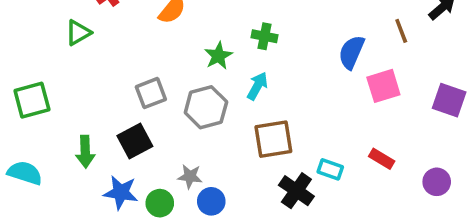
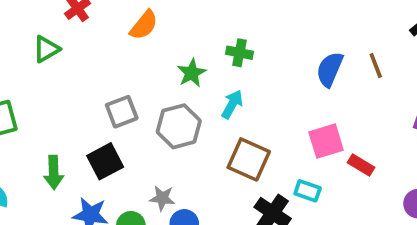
brown line: (401, 31) -> (376, 66), moved
pink square: (383, 86) -> (326, 141), moved
brown square: (273, 139) -> (249, 159), turned 33
red rectangle: (382, 159) -> (361, 165), moved

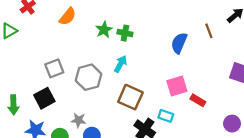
brown line: (376, 66) -> (209, 31), moved
green star: (192, 73) -> (104, 30), moved

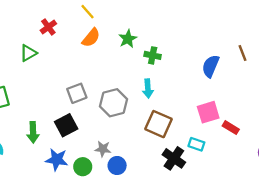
green star: (104, 30) -> (128, 39), moved
cyan arrow: (121, 64) -> (148, 89), turned 147

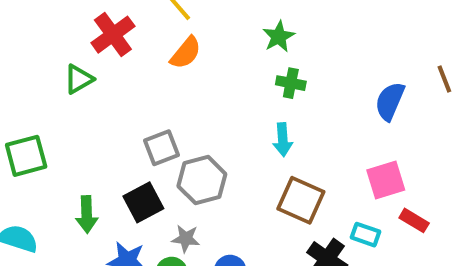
red cross: (48, 27) -> (113, 35), size x1.5
green star: (128, 39) -> (279, 37), moved
gray hexagon: (114, 103) -> (202, 180), moved
red rectangle: (231, 128) -> (414, 220), moved
gray star: (103, 149) -> (186, 239), moved

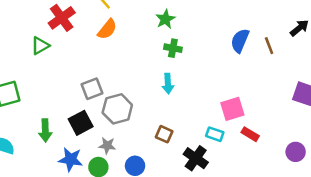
blue semicircle: (390, 101) -> (240, 41), moved
brown square: (301, 200) -> (164, 134), moved, size x0.6
cyan rectangle: (366, 235) -> (215, 134), moved

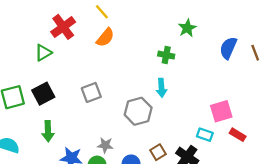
green star: (165, 19) -> (187, 28), moved
gray hexagon: (117, 109) -> (138, 111), moved
black square: (81, 123) -> (43, 94), moved
brown square: (164, 134) -> (158, 152), moved, turned 35

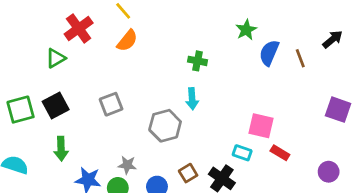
green star: (187, 28) -> (246, 30), moved
pink square: (221, 111) -> (261, 126), turned 30

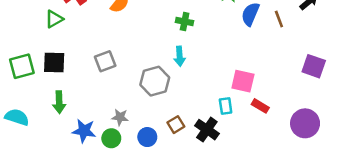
black square: (56, 105) -> (54, 63), turned 30
cyan rectangle: (242, 153) -> (226, 106), turned 63
purple circle: (329, 172) -> (305, 123), size x1.5

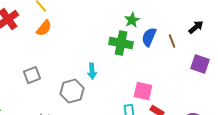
green cross: (185, 22) -> (121, 43), moved, size x1.6
purple square: (314, 66) -> (200, 64), moved

